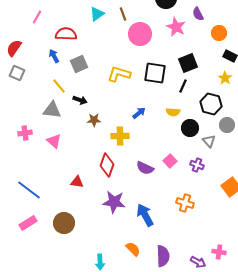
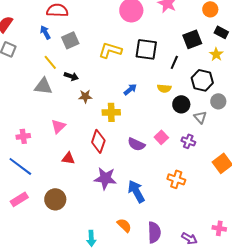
black square: (188, 63) -> (192, 39), moved
pink cross: (25, 133) -> (23, 136), moved
pink triangle: (54, 141) -> (58, 126), moved, turned 35
pink cross: (219, 252) -> (219, 228), moved

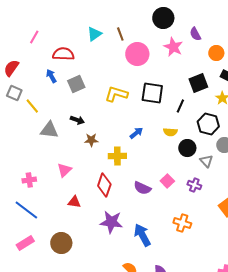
yellow line: (50, 62) -> (32, 106), moved

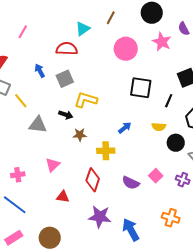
brown line: (120, 34) -> (111, 18), moved, turned 48
red semicircle: (63, 54) -> (67, 49), moved
yellow L-shape: (116, 94) -> (86, 100), moved

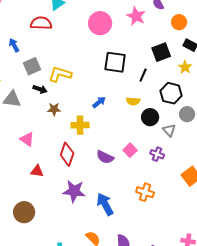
gray square: (65, 79) -> (32, 66), moved
pink triangle: (53, 165) -> (27, 139), turned -42

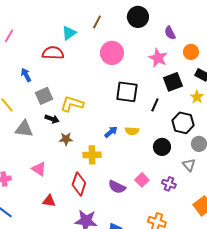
pink star: (136, 16) -> (158, 58), moved
yellow semicircle: (133, 101) -> (132, 131), moved
gray triangle: (169, 130) -> (189, 165), moved

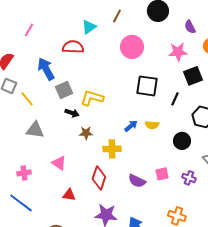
pink star: (158, 58) -> (178, 52), turned -30
blue arrow: (26, 75) -> (46, 69), size x1.6
gray triangle: (24, 129) -> (35, 130), moved
pink square: (142, 180) -> (162, 174), turned 32

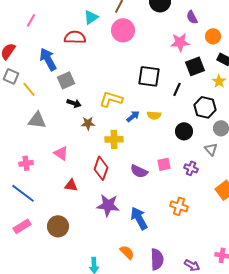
pink circle: (132, 47) -> (123, 30), moved
yellow L-shape: (92, 98) -> (111, 99), moved

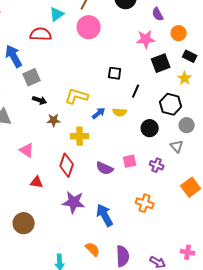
black square: (149, 76) -> (115, 73), size x0.6
black line: (177, 89) -> (136, 91), moved

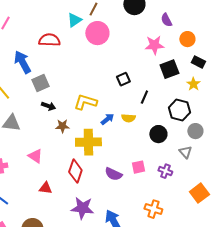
cyan triangle: (57, 14) -> (74, 20), moved
black square: (115, 73) -> (123, 79), turned -32
yellow cross: (80, 136) -> (88, 142), size x1.4

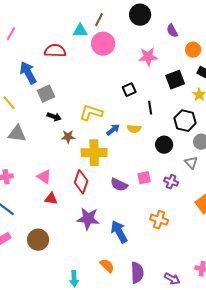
cyan triangle: (74, 20) -> (80, 31), turned 35
pink star: (154, 45) -> (148, 57), moved
black line: (144, 97) -> (150, 108), turned -32
pink triangle: (35, 156) -> (44, 177), moved

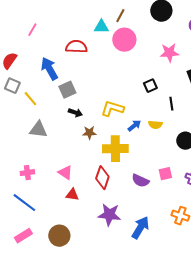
blue arrow: (119, 232) -> (140, 228), turned 60

